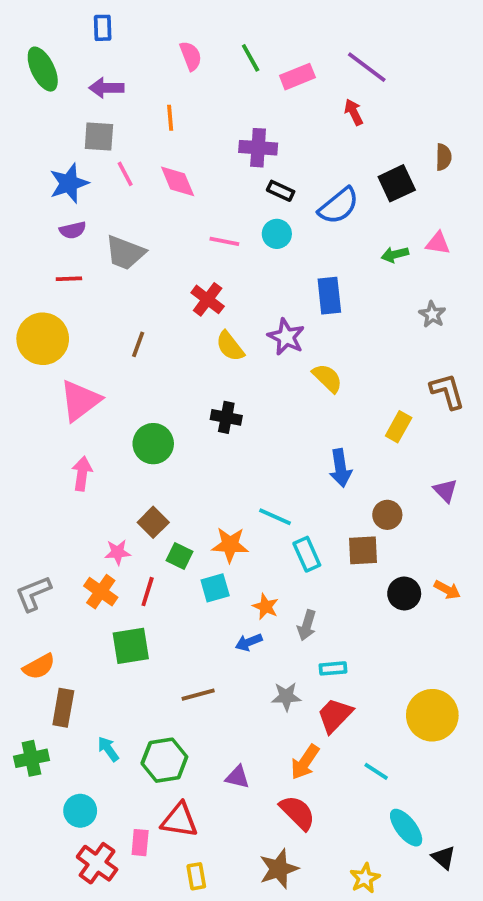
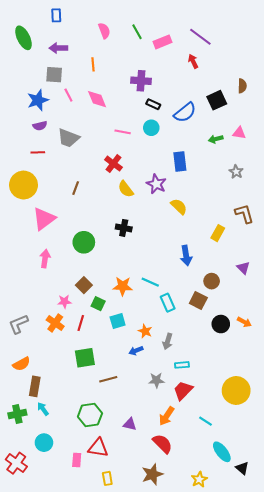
orange star: (230, 545) -> (123, 286), moved
brown square: (363, 550) -> (198, 301), turned 30
green square: (131, 646) -> (85, 358), moved
cyan arrow: (108, 749) -> (43, 409), moved
red cross: (97, 863) -> (16, 463), moved

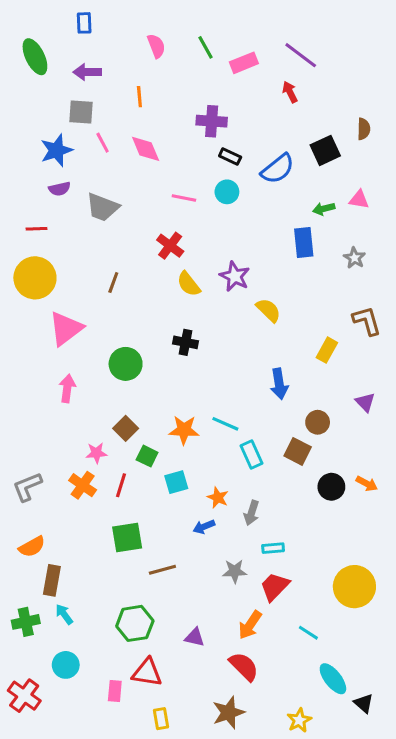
red line: (38, 152) -> (37, 229), moved
blue rectangle: (180, 162) -> (304, 243), moved

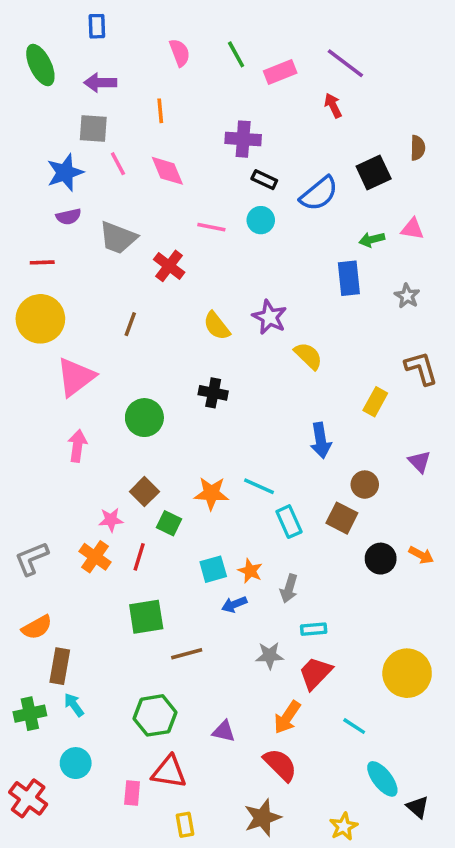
red cross: (170, 246) -> (169, 266), moved
cyan square: (176, 482) -> (213, 569), moved

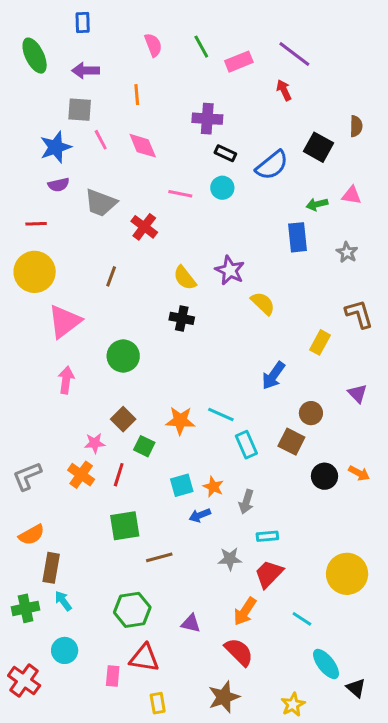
black square: (374, 173) -> (318, 147), turned -36
black cross: (213, 393) -> (182, 318), moved
blue arrow: (321, 440) -> (273, 376), turned 44

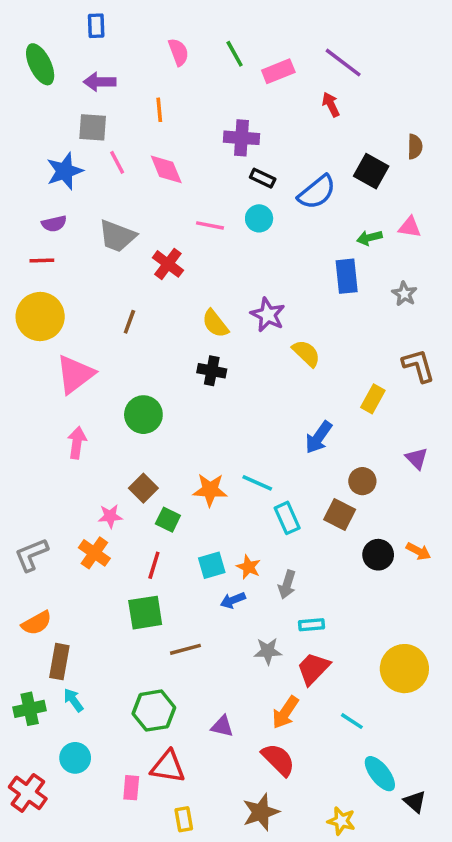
purple semicircle: (59, 185) -> (54, 224), moved
red line: (119, 475) -> (154, 565), moved
yellow star: (293, 705) -> (341, 821), turned -30

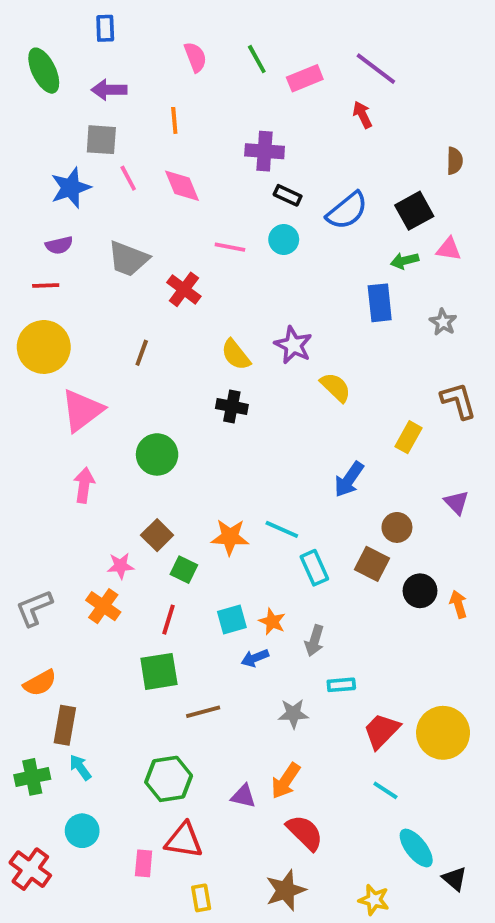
black square: (371, 171) -> (414, 211), moved, turned 32
orange arrow: (418, 551) -> (458, 604), turned -135
black circle: (378, 555) -> (420, 591), moved
red trapezoid: (313, 669) -> (382, 731), moved
orange arrow: (285, 712) -> (286, 781), moved

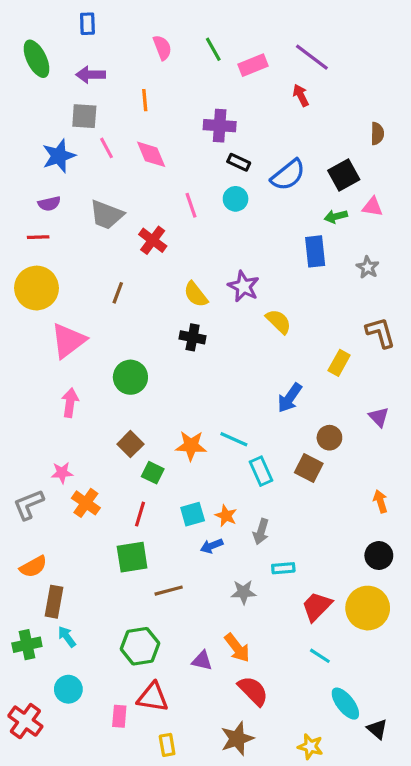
pink line: (230, 247) -> (191, 205), turned 60
pink star: (121, 566) -> (62, 473), moved
black circle: (420, 591) -> (379, 555), moved
orange arrow: (286, 781) -> (237, 648), turned -72

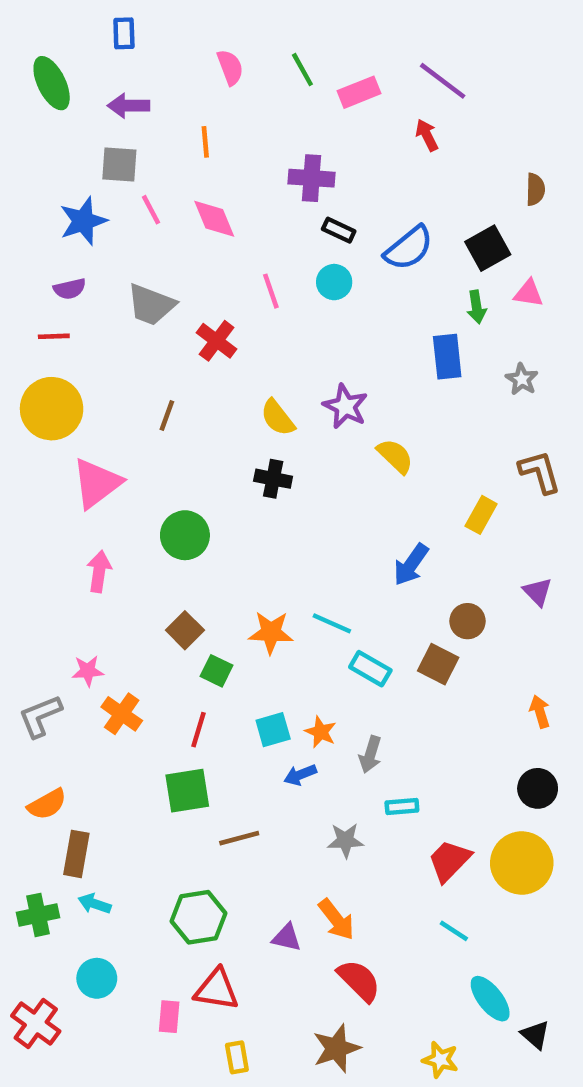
green arrow: (336, 216) -> (477, 307), turned -85
cyan rectangle: (261, 471) -> (370, 669), turned -36
cyan arrow: (67, 637) -> (95, 904), turned -35

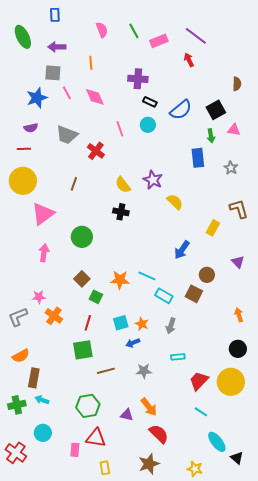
gray arrow: (370, 754) -> (171, 326), moved
gray star: (345, 840) -> (144, 371), moved

